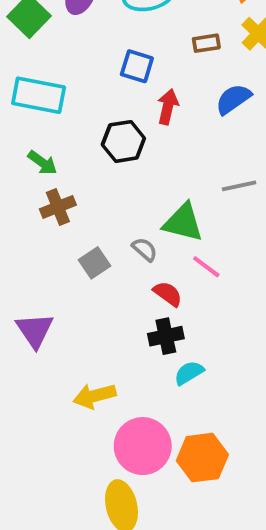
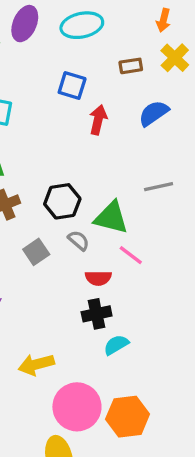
black hexagon: (123, 141) -> (62, 201), moved
red semicircle: (168, 294) -> (98, 278), turned 145

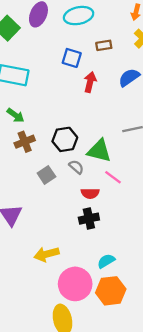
brown rectangle: (131, 66) -> (104, 45), moved
cyan semicircle: (116, 345) -> (106, 261), moved

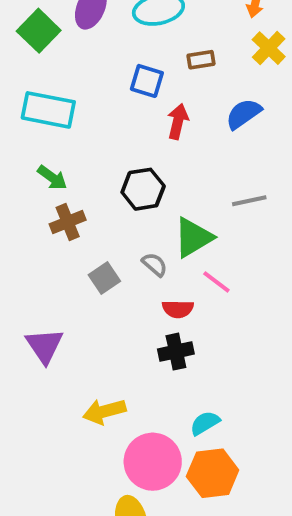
black hexagon: (65, 139) -> (143, 189), moved
green triangle: (99, 151) -> (193, 237), turned -45

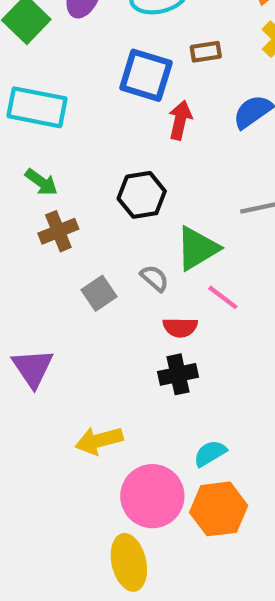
blue square: (147, 81) -> (146, 75), size x1.4

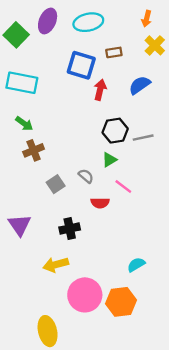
black hexagon: (142, 195) -> (115, 131), moved
green triangle: (197, 248) -> (109, 160), size x0.6
black cross: (178, 374) -> (70, 228), moved
cyan semicircle: (210, 453) -> (136, 265), moved
yellow ellipse: (129, 562) -> (48, 331), moved

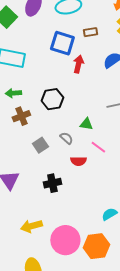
green arrow: (24, 124) -> (13, 93), turned 140
black hexagon: (115, 131) -> (52, 99), moved
green triangle: (109, 160) -> (86, 124), turned 40
yellow arrow: (56, 265) -> (31, 226), moved

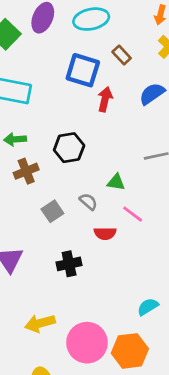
brown rectangle: (90, 32) -> (122, 55), turned 56

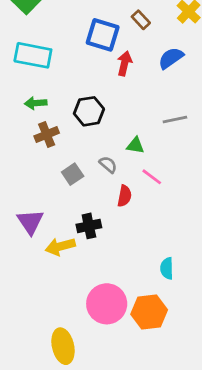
red semicircle: (105, 233) -> (124, 196), turned -80
cyan semicircle: (148, 307) -> (167, 268), turned -60
yellow arrow: (40, 323) -> (60, 246), moved

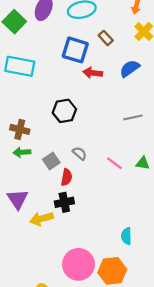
red arrow: (124, 64) -> (93, 73), turned -96
green arrow: (36, 103) -> (22, 152), moved
brown cross: (47, 135) -> (20, 129), moved, turned 36
green triangle: (135, 145) -> (143, 163), moved
red semicircle: (124, 196) -> (67, 177), moved

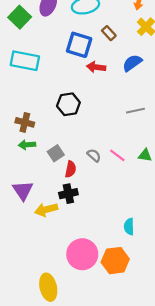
gray semicircle: (80, 153) -> (94, 155), moved

